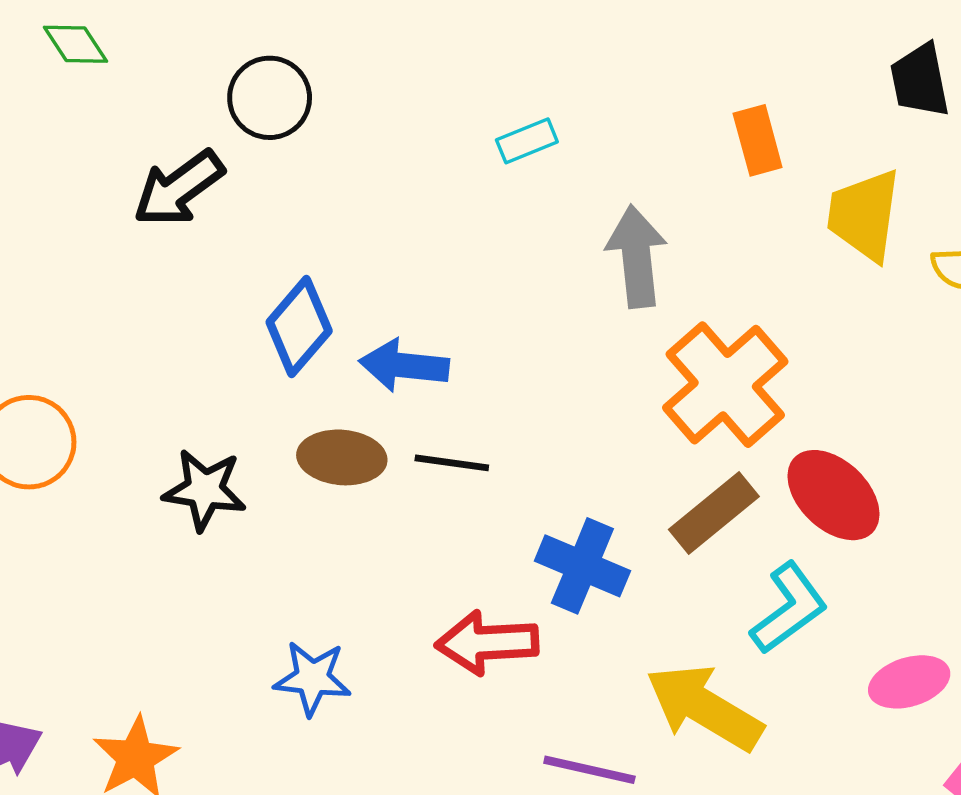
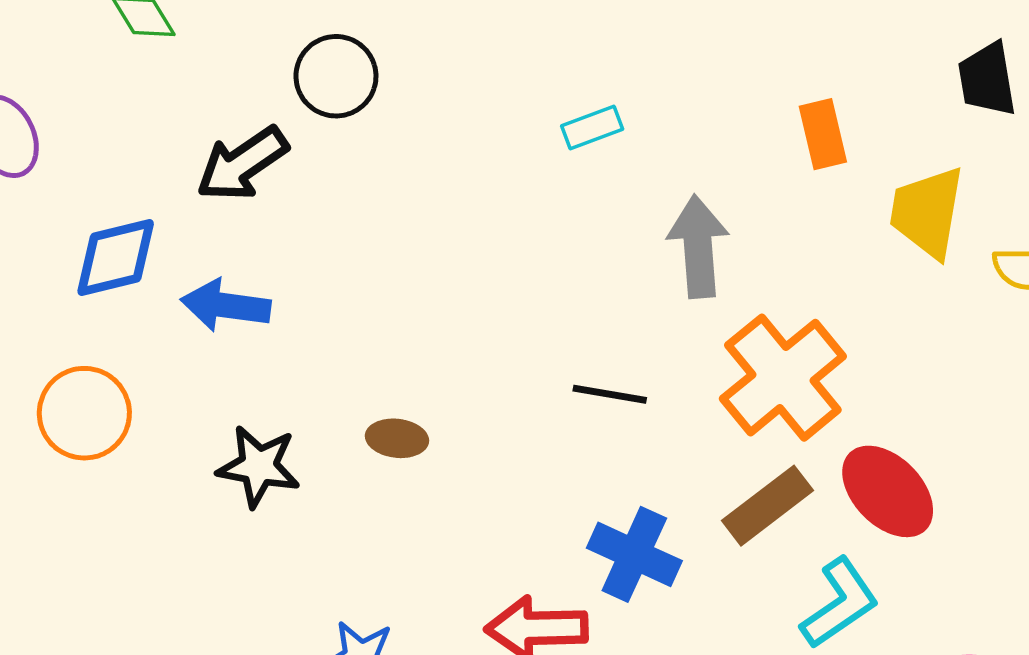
blue diamond: (299, 326) -> (116, 258), moved, turned 34
blue arrow: (404, 366) -> (226, 305), moved
brown ellipse: (342, 457) -> (397, 438), size x0.7
black line: (452, 463) -> (610, 394), moved

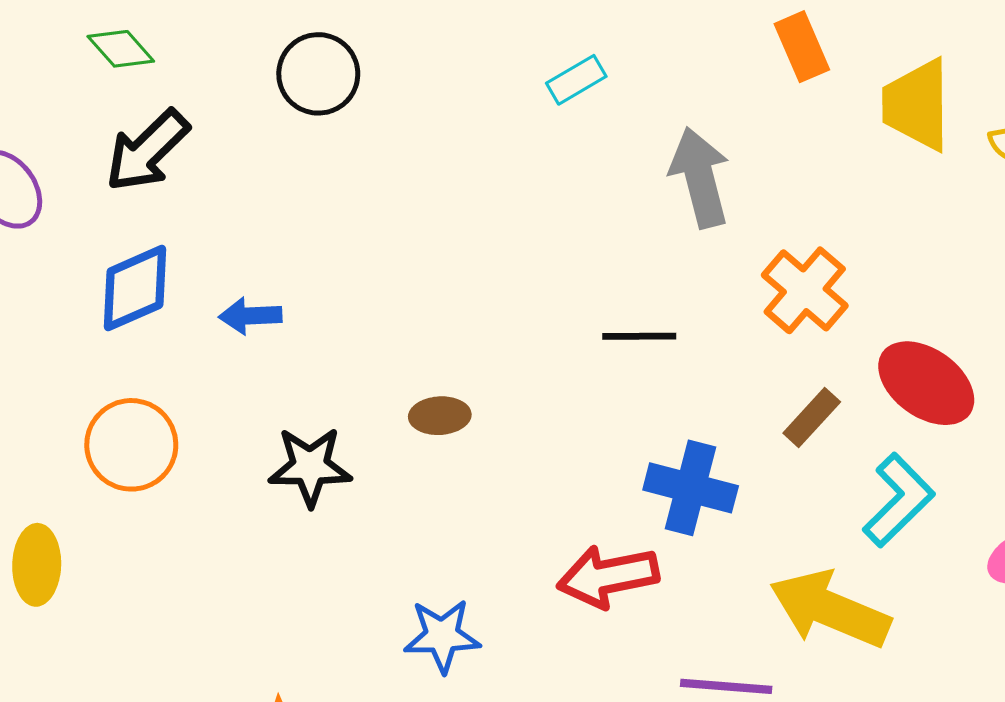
black arrow: (242, 164) -> (147, 151), moved
blue arrow: (226, 305) -> (250, 316), size x0.7
orange cross: (783, 378) -> (805, 290), size x0.7
brown rectangle: (767, 506) -> (812, 418), size x0.7

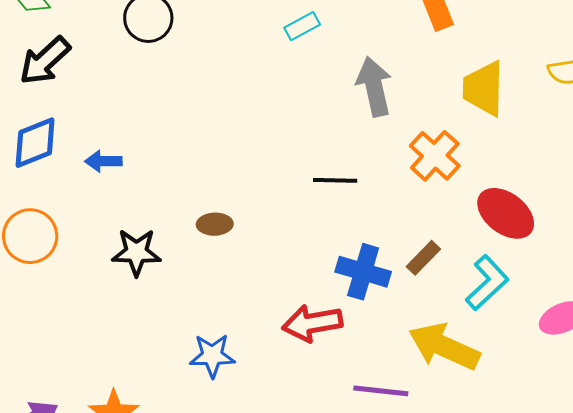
yellow trapezoid: (917, 105) -> (484, 89), moved
brown rectangle: (812, 418) -> (423, 258), moved

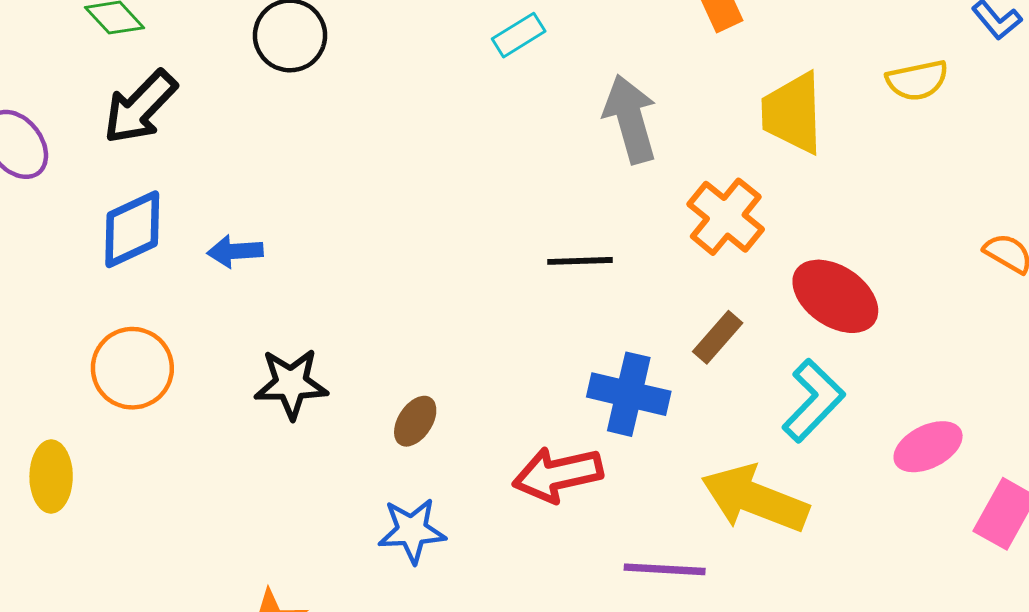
brown ellipse: (215, 224) -> (415, 421), moved, turned -52
brown rectangle: (423, 258) -> (718, 337), moved

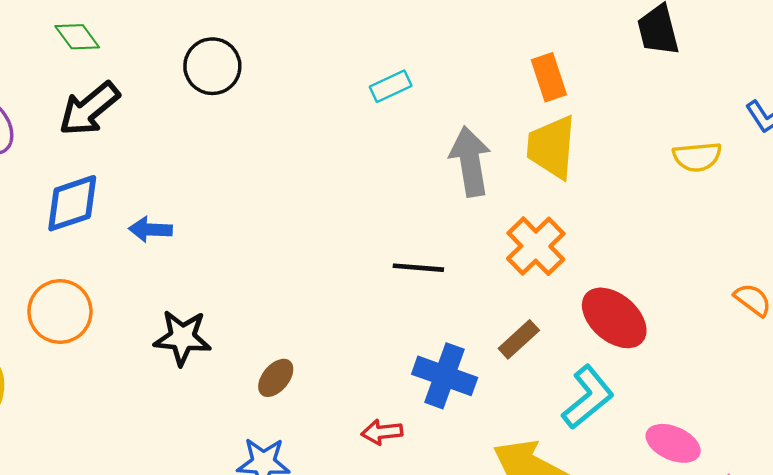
yellow trapezoid: (793, 113) -> (552, 147), moved
pink ellipse: (928, 447) -> (673, 443), turned 44
red arrow: (558, 474) -> (382, 432), size x0.6

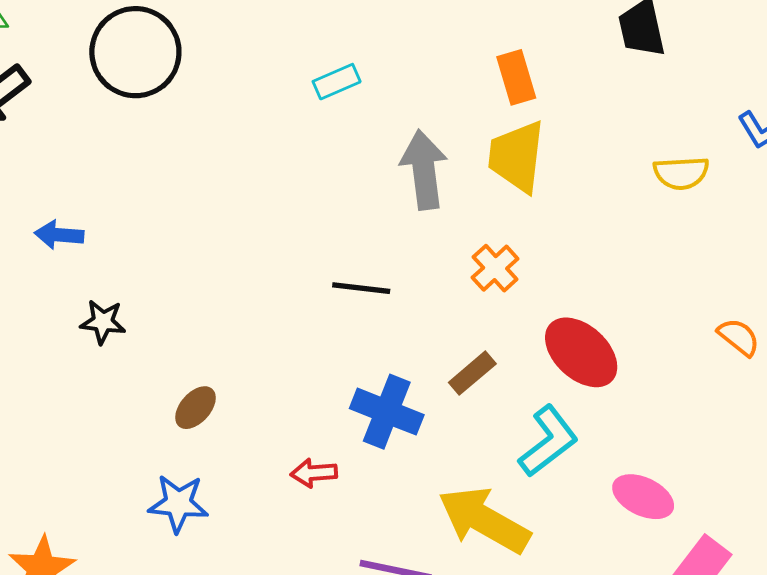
black circle: (212, 66) -> (135, 52), size x1.4
orange cross: (536, 246) -> (495, 268), size x0.7
black star: (182, 338) -> (103, 322), moved, size x0.7

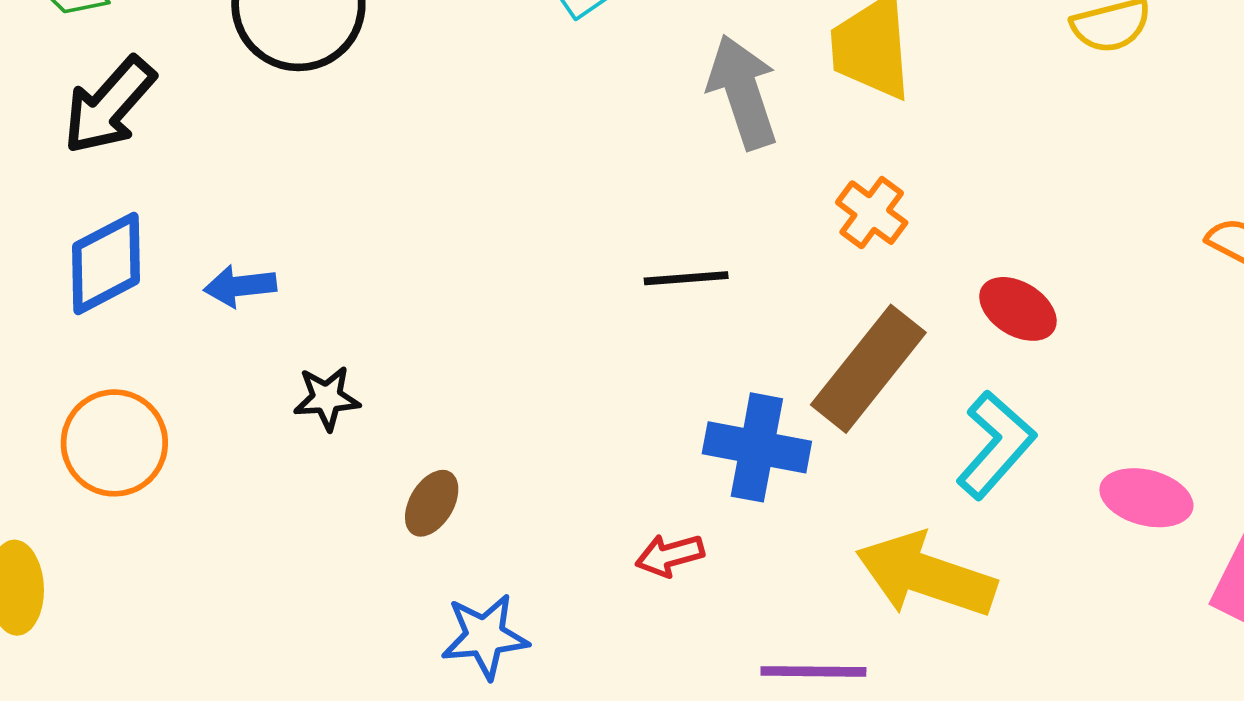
red ellipse: (581, 352) -> (1018, 309), size x0.7
brown rectangle: (472, 373) -> (868, 369), size x1.8
brown ellipse: (195, 408) -> (432, 503), moved

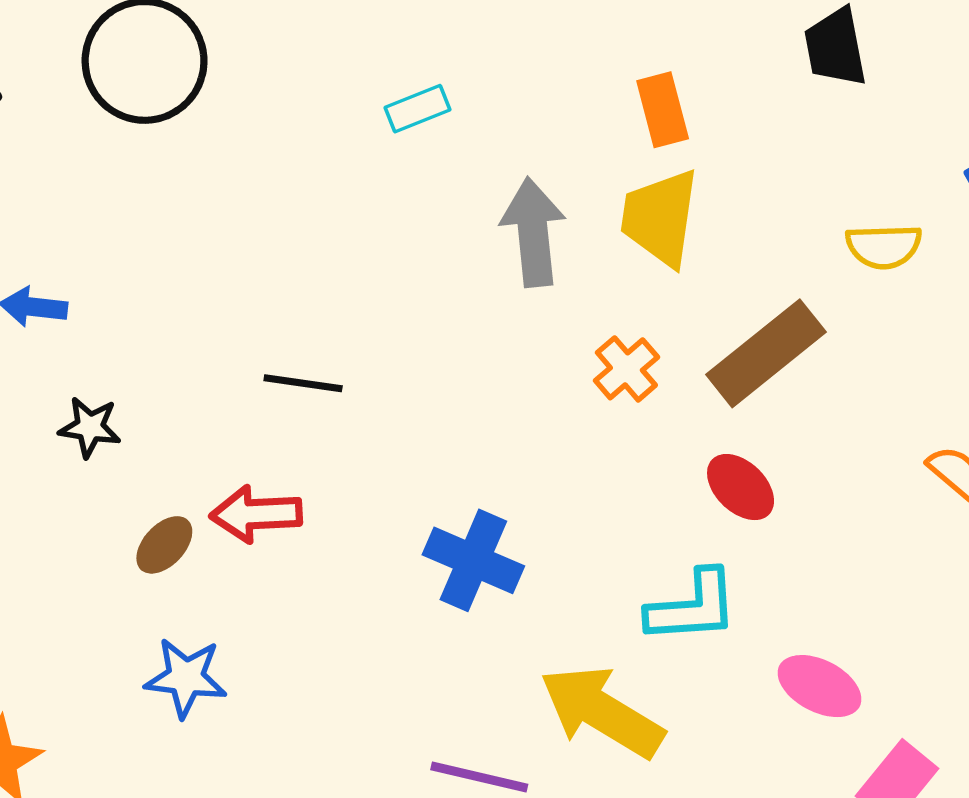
black line: (686, 278) -> (303, 383), moved
brown rectangle: (868, 369) -> (766, 353), moved
cyan L-shape: (996, 445) -> (692, 607), turned 32
red arrow: (670, 555) -> (256, 514), moved, size x1.4

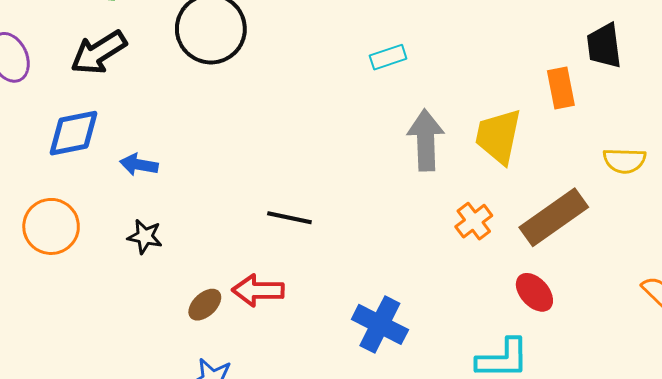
cyan rectangle: (418, 109) -> (388, 57), moved
orange rectangle: (663, 110) -> (561, 88), moved
black star: (90, 427) -> (145, 237), moved

